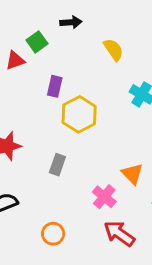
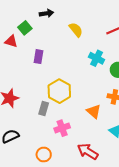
red triangle: (15, 61) -> (11, 41), turned 40
yellow hexagon: (79, 114) -> (59, 91), moved
pink cross: (104, 197) -> (62, 128), moved, turned 35

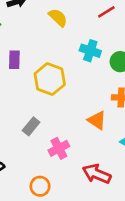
yellow hexagon: (59, 91) -> (50, 79), moved
gray rectangle: (44, 108) -> (31, 126), turned 32

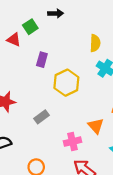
yellow semicircle: (58, 18) -> (95, 43), moved, turned 35
pink cross: (59, 148) -> (72, 142), moved

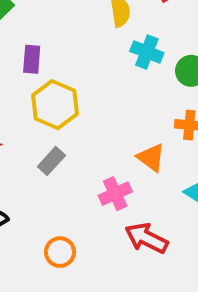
yellow hexagon: (66, 83) -> (55, 105), moved

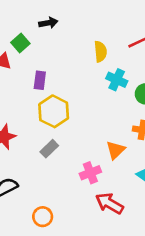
orange triangle: (151, 158) -> (116, 150), turned 36
orange circle: (60, 252) -> (43, 217), moved

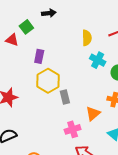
gray rectangle: (49, 149) -> (65, 97), moved, turned -64

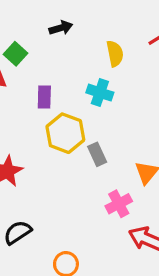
black arrow: (49, 13) -> (61, 28), moved
cyan cross: (98, 60) -> (100, 93), moved

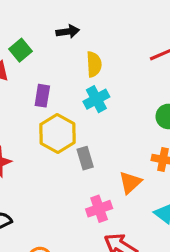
yellow semicircle: (115, 54) -> (94, 64), moved
cyan cross: (100, 93) -> (96, 99), turned 35

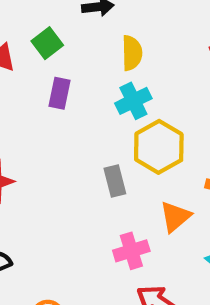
green square: (20, 50) -> (47, 43), moved
yellow hexagon: (57, 133) -> (159, 147), moved

